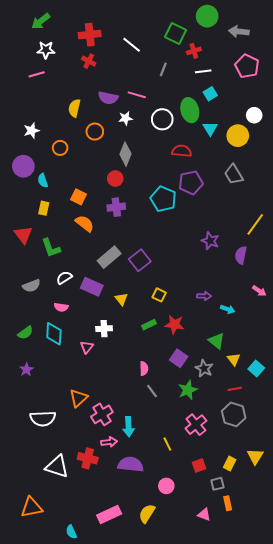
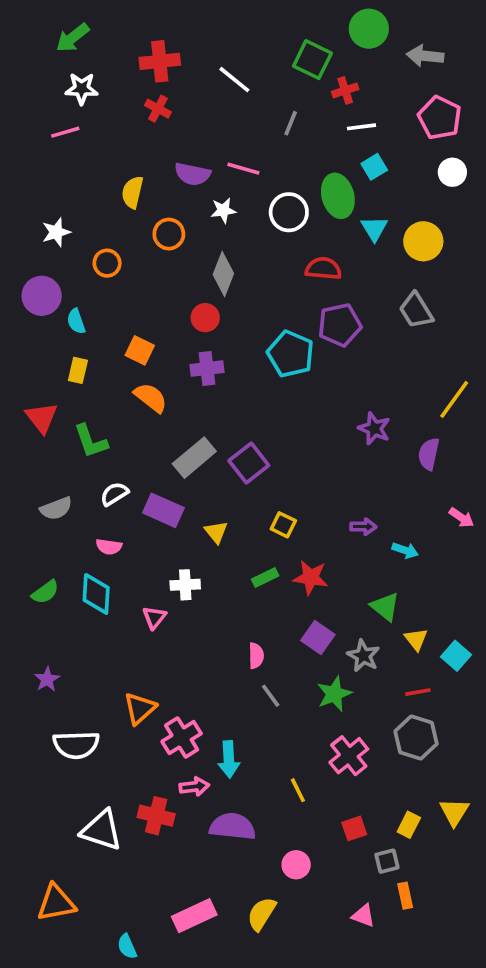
white circle: (254, 115) -> (452, 172), moved
purple star: (26, 369) -> (47, 679), moved

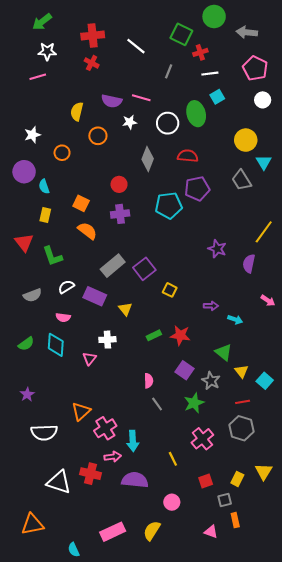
cyan triangle: (374, 229) -> (264, 162), moved
gray diamond: (223, 274) -> (148, 159), moved
cyan pentagon: (291, 354) -> (169, 205), turned -30
yellow square: (283, 525) -> (170, 290), moved

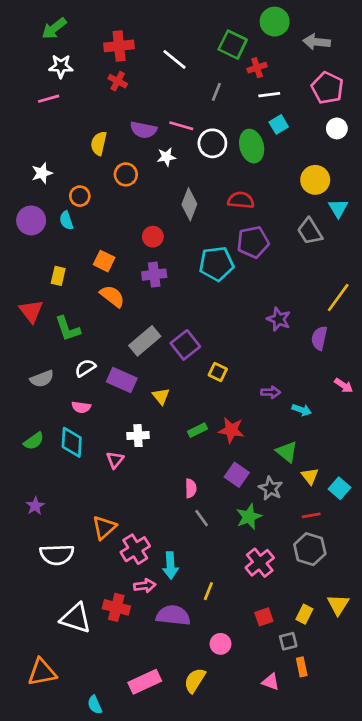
white circle: (168, 123) -> (212, 143), moved
cyan semicircle: (44, 186) -> (66, 220), moved
yellow line: (173, 459) -> (208, 591), moved, turned 48

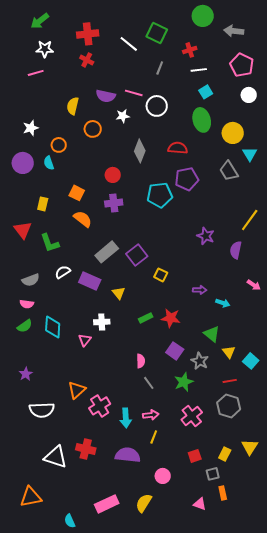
green square: (233, 45) -> (157, 33), moved
green ellipse: (252, 146) -> (202, 120), moved
pink semicircle: (81, 407) -> (27, 304), moved
pink arrow: (145, 586) -> (151, 415), moved

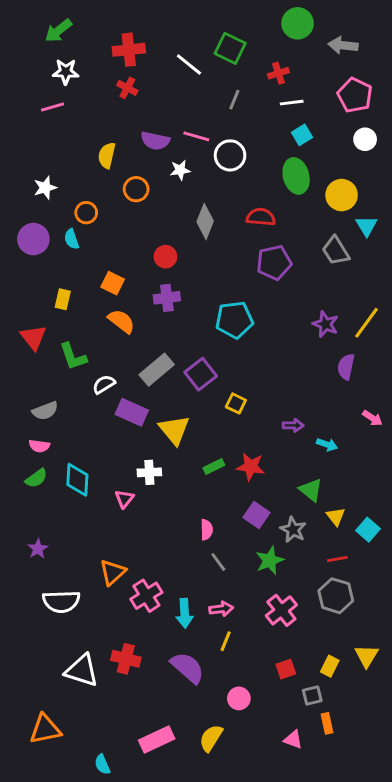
cyan pentagon: (160, 195) -> (234, 320), moved
purple star: (206, 236) -> (325, 324), moved
white semicircle: (63, 272) -> (104, 384), moved
yellow triangle: (119, 293) -> (174, 430), size x1.6
purple semicircle: (128, 455) -> (187, 668), turned 35

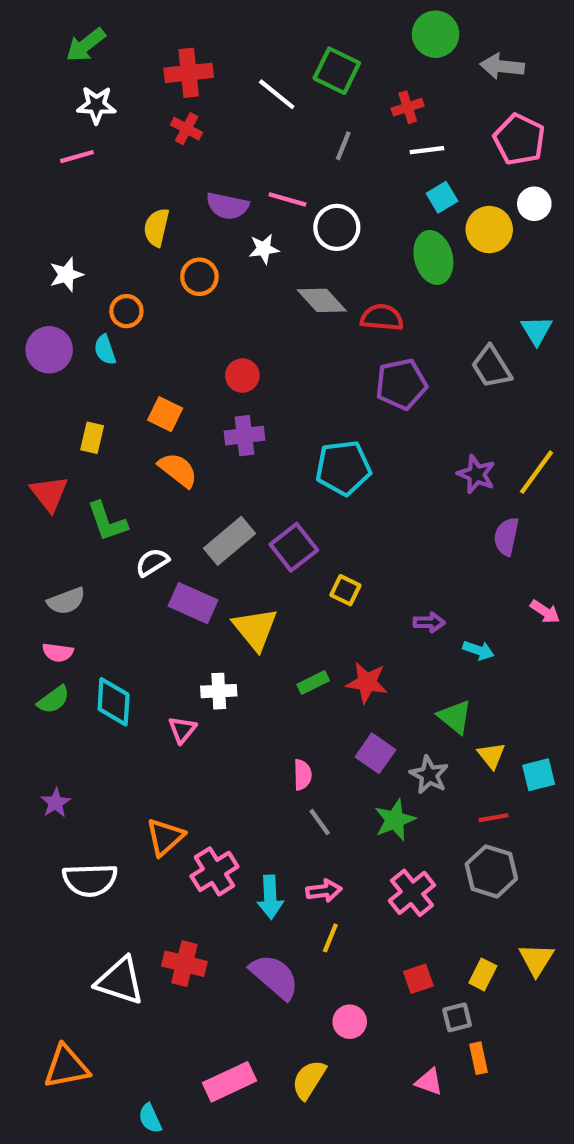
yellow circle: (342, 195) -> (489, 230), moved
gray diamond: (205, 221) -> (322, 300), moved, turned -64
cyan square: (368, 530) -> (539, 775), turned 35

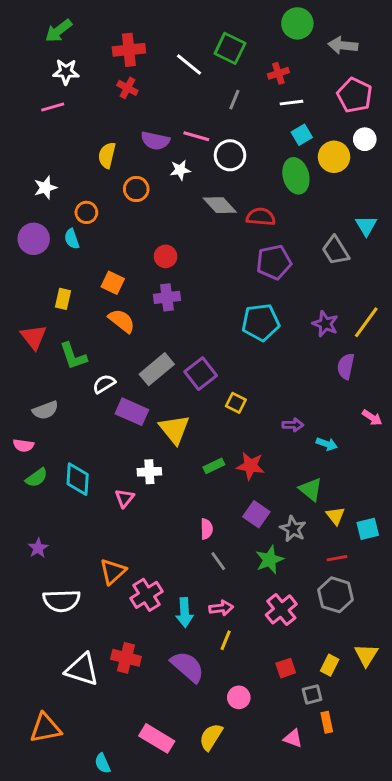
cyan pentagon: (343, 468) -> (261, 322), moved
pink semicircle: (58, 652) -> (23, 445), moved
pink rectangle: (229, 1082) -> (157, 738), turned 56

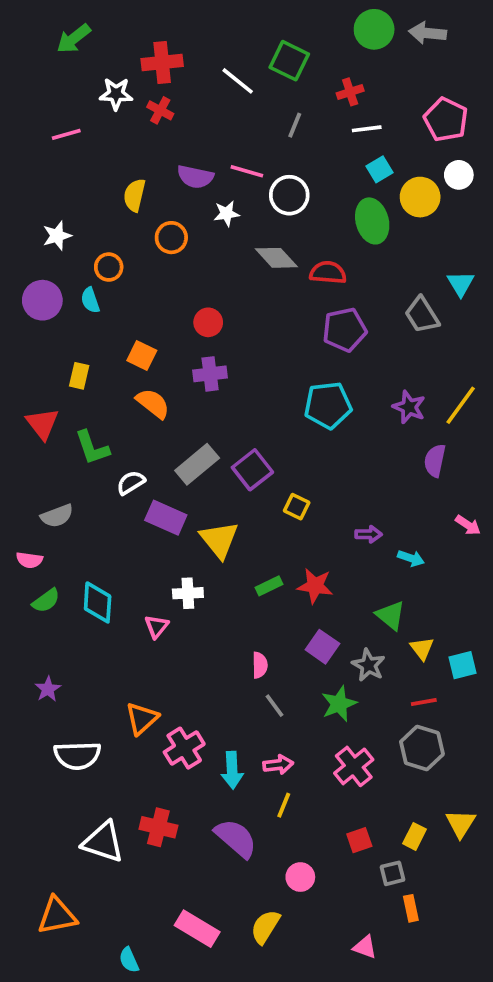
gray arrow: (343, 45) -> (427, 33), moved
white star: (66, 72) -> (116, 94), moved
pink triangle: (293, 738) -> (365, 947), moved

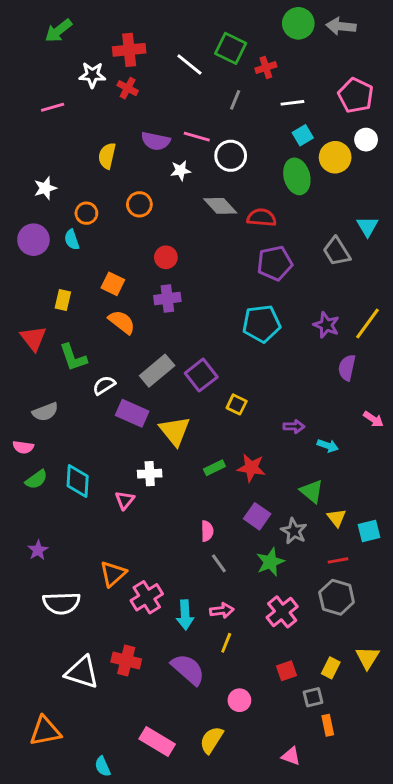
red cross: (350, 92) -> (266, 67), moved
orange circle: (171, 238) -> (139, 204), moved

